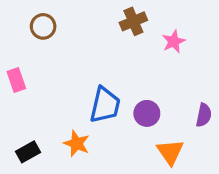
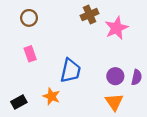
pink star: (174, 41) -> (116, 28), size x1.5
pink rectangle: (16, 80) -> (30, 54), moved
purple circle: (147, 113) -> (115, 76), moved

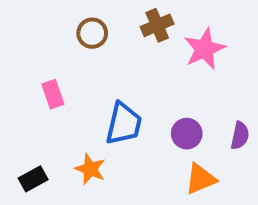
brown circle: (29, 18) -> (92, 33), moved
purple circle: (115, 76) -> (187, 134), moved
orange triangle: (114, 102) -> (200, 179), turned 42

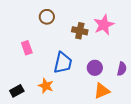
brown cross: (157, 25) -> (80, 31), moved, turned 35

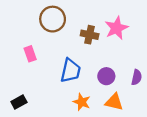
brown circle: (47, 17) -> (53, 19), size x1.5
orange star: (46, 86) -> (82, 102), moved
orange triangle: (102, 91) -> (114, 102), turned 36

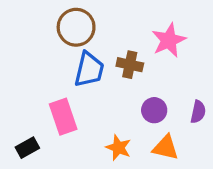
brown cross: (90, 35) -> (130, 65), moved
pink rectangle: (30, 54) -> (63, 117), moved, size x1.5
blue trapezoid: (70, 71) -> (89, 70), moved

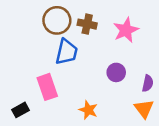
brown cross: (130, 65) -> (87, 24), moved
purple circle: (154, 110) -> (116, 72), moved
orange triangle: (166, 148) -> (144, 109), moved, turned 40

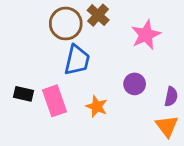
brown cross: (87, 24) -> (98, 15), moved, turned 30
black rectangle: (21, 110) -> (24, 94), moved, turned 42
orange star: (88, 110) -> (97, 106), moved

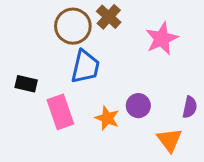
purple circle: (135, 84) -> (138, 106), moved
black rectangle: (24, 94) -> (26, 84), moved
orange triangle: (167, 126) -> (169, 140), moved

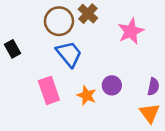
blue trapezoid: (85, 67) -> (69, 54), turned -52
black rectangle: (26, 84) -> (12, 49), moved, turned 48
orange triangle: (169, 140) -> (150, 113), moved

